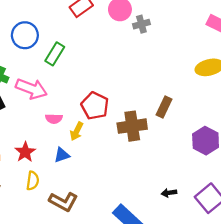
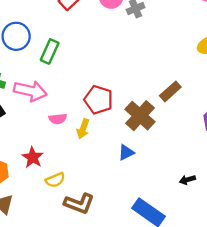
brown rectangle: (164, 107) -> (170, 91), turned 30
brown cross: (132, 126) -> (140, 116), turned -32
blue triangle: (62, 155) -> (126, 152), moved
yellow semicircle: (33, 181) -> (55, 180), moved, turned 66

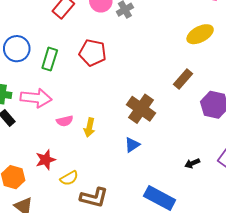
brown rectangle: (170, 91) -> (183, 79), moved
red pentagon: (98, 100) -> (93, 53), moved
red star: (33, 157) -> (46, 160), turned 30

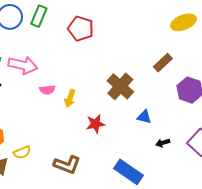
green rectangle: (50, 59) -> (39, 16), moved
blue triangle: (132, 145) -> (144, 117), moved, turned 42
red star: (46, 160) -> (96, 124), moved
yellow semicircle: (69, 178) -> (22, 152), moved

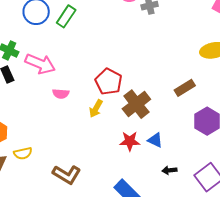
red pentagon: (81, 29) -> (109, 82), moved
yellow arrow: (70, 98) -> (96, 109), moved
red star: (96, 124) -> (130, 141), moved

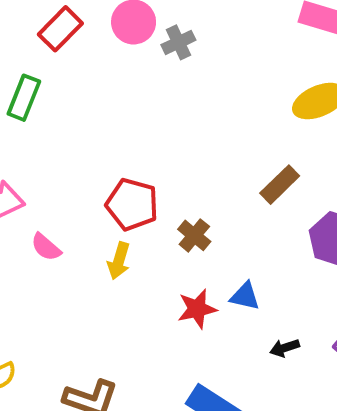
pink semicircle: (61, 94) -> (46, 247), turned 49
brown cross: (136, 104) -> (194, 235), size x0.6

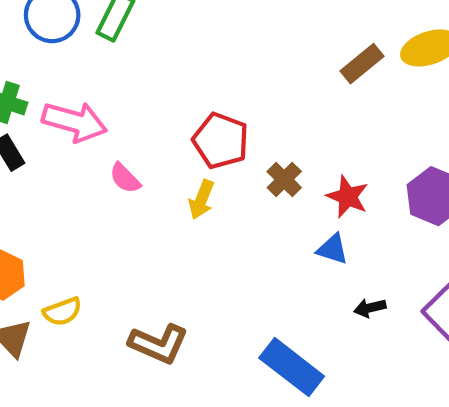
brown rectangle: (280, 185) -> (362, 64), moved
red star: (197, 309) -> (348, 197), moved, turned 30

